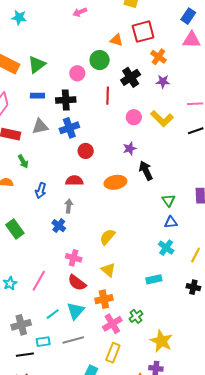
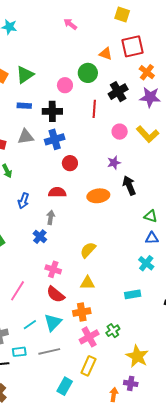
pink arrow: (80, 12) -> (70, 24), turned 56
purple star: (163, 82) -> (150, 97), size x1.5
green triangle: (169, 200) -> (151, 216), turned -40
yellow triangle: (108, 270) -> (87, 283), turned -42

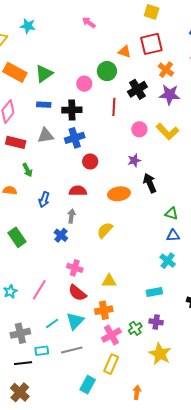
yellow square: (122, 15) -> (152, 12), moved
yellow semicircle: (88, 250) -> (105, 230), moved
purple cross: (131, 383) -> (156, 322), moved

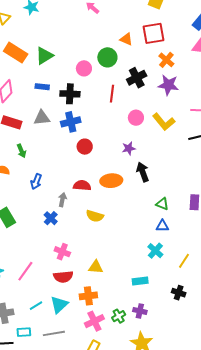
red semicircle: (78, 191) -> (82, 185), moved
yellow semicircle: (105, 230) -> (95, 216), turned -120
red semicircle: (77, 293) -> (63, 277), turned -48

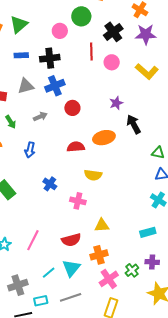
pink circle: (136, 118) -> (112, 62), moved
gray arrow: (62, 200) -> (40, 117), moved, turned 64
pink cross: (62, 252) -> (78, 201), moved

